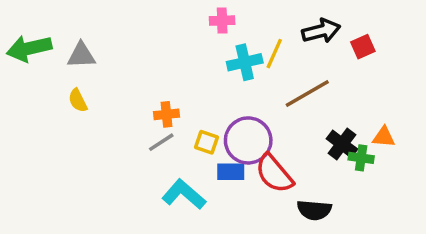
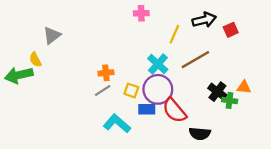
green arrow: (29, 48) -> (19, 75), moved
gray triangle: (81, 55) -> (52, 35), turned -36
cyan cross: (245, 62) -> (158, 64), moved, turned -35
yellow semicircle: (78, 100) -> (35, 60), moved

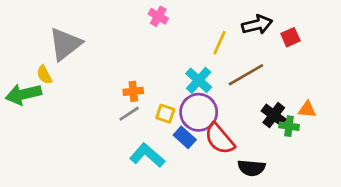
pink cross: (141, 13) -> (158, 16), moved, turned 32
gray triangle: (52, 35) -> (65, 44), size x1.5
blue rectangle: (147, 109) -> (185, 137), turned 42

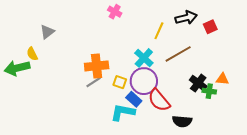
gray triangle: (65, 44) -> (47, 32), size x0.6
orange cross: (133, 91) -> (97, 66), size x1.6
cyan L-shape: (147, 155) -> (123, 112), moved, turned -30

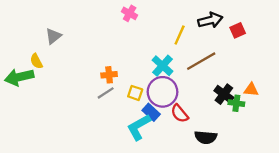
orange cross: (97, 66) -> (109, 75), size x0.6
red semicircle: (159, 100) -> (180, 113), size x0.7
cyan L-shape: (123, 112) -> (139, 127), turned -40

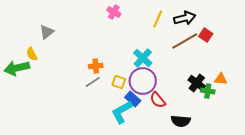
red square: (238, 30) -> (206, 35), moved, turned -32
yellow line: (180, 35) -> (158, 19), moved
brown line: (201, 61) -> (185, 41), moved

